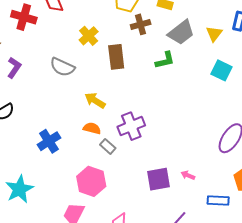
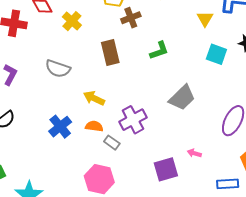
gray trapezoid: (181, 32) -> (182, 98), moved
yellow cross: (89, 36) -> (72, 21), moved
blue cross: (49, 141) -> (60, 127), moved
pink arrow: (188, 175) -> (194, 153), moved

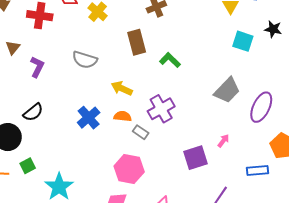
green L-shape: (159, 51) -> (170, 60), moved, turned -115
gray trapezoid: (182, 98) -> (227, 90), moved
pink arrow: (194, 153) -> (223, 141), turned 112

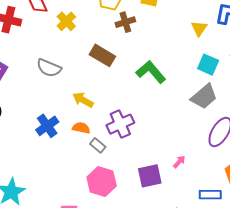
brown rectangle: (137, 42) -> (102, 55), turned -50
green L-shape: (170, 60) -> (151, 72), moved, size x1.4
gray trapezoid: (227, 90) -> (204, 96), moved
pink hexagon: (129, 169) -> (102, 181), moved

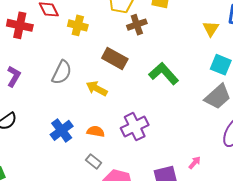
yellow cross: (66, 21) -> (78, 25), turned -30
gray semicircle: (49, 68) -> (62, 72), turned -85
yellow arrow: (83, 100) -> (97, 88), moved
gray rectangle: (98, 145) -> (94, 161), moved

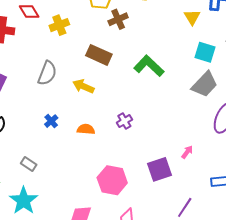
yellow cross: (78, 25) -> (59, 25), turned -30
purple cross: (135, 127) -> (124, 121), size x0.6
blue cross: (62, 130) -> (51, 121), moved, size x0.6
gray rectangle: (94, 161) -> (29, 164), moved

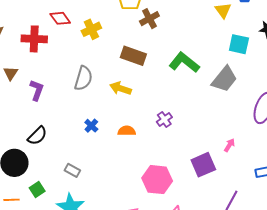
gray trapezoid: (205, 84) -> (224, 79), moved

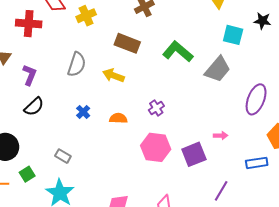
black semicircle: (37, 136) -> (34, 107), moved
pink arrow: (229, 145) -> (221, 136), turned 56
pink hexagon: (157, 180) -> (156, 147), moved

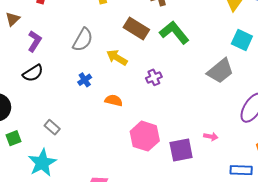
green L-shape: (178, 52) -> (174, 32), moved
purple cross: (156, 108) -> (154, 77), moved
blue cross: (83, 112) -> (85, 80), moved

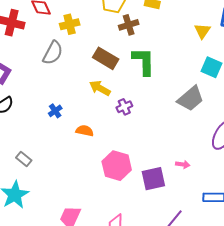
green L-shape: (174, 32) -> (144, 61), turned 40
gray semicircle: (83, 40) -> (53, 53), moved
yellow arrow: (117, 57) -> (100, 88), moved

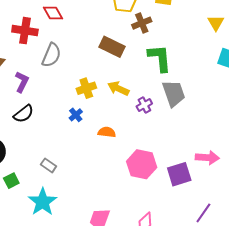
yellow cross: (70, 24) -> (86, 88), moved
gray semicircle: (53, 53) -> (51, 55), moved
brown rectangle: (106, 58) -> (112, 47), moved
gray trapezoid: (191, 99) -> (174, 93), moved, turned -64
pink arrow: (183, 164) -> (207, 158), size x1.6

